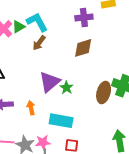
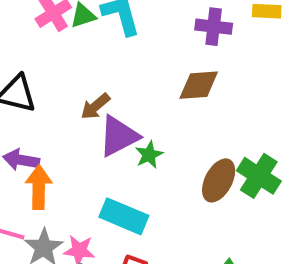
brown arrow: (39, 43) -> (95, 106), moved
orange arrow: (31, 108) -> (39, 187), moved, size x1.5

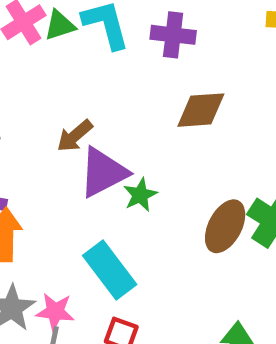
purple cross: (214, 27) -> (173, 35), moved
cyan rectangle: (124, 216) -> (110, 270), turned 30

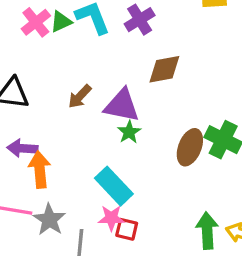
purple cross: (173, 35) -> (140, 20), turned -32
purple triangle: (103, 172) -> (122, 105), moved, turned 45
pink star: (55, 312) -> (111, 218), moved

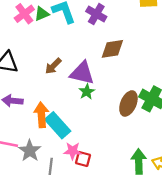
purple cross: (140, 20) -> (96, 14), turned -30
orange arrow: (40, 170) -> (41, 115), moved
cyan rectangle: (114, 186) -> (58, 125), moved

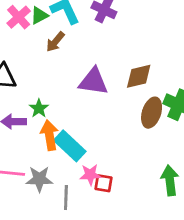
brown diamond: (112, 49) -> (139, 76), moved
brown arrow: (53, 66) -> (55, 42), moved
green star: (87, 92) -> (39, 108), moved
gray star: (30, 151) -> (39, 179), turned -30

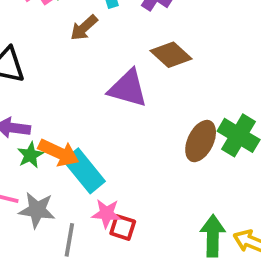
brown diamond: (139, 76) -> (171, 55), moved, turned 48
green star: (39, 108) -> (30, 155), moved
orange arrow: (49, 135) -> (59, 153), turned 116

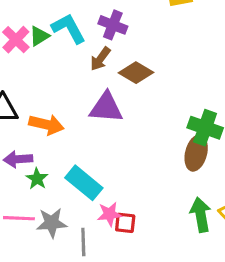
brown arrow: (84, 28) -> (100, 59), moved
brown ellipse: (201, 141) -> (196, 153), moved
orange arrow: (59, 153) -> (46, 125), moved

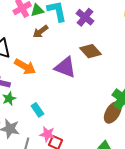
brown arrow: (100, 59) -> (40, 32), moved
cyan rectangle: (84, 183) -> (37, 110), size x0.6

